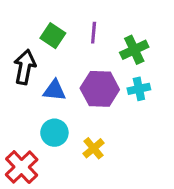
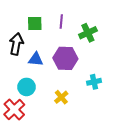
green square: (53, 36) -> (35, 24), turned -35
cyan cross: (139, 89) -> (94, 82), moved
cyan circle: (54, 133) -> (27, 87), moved

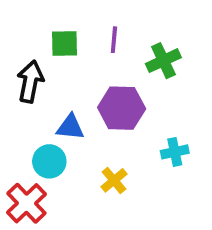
blue triangle: (36, 59) -> (70, 127), moved

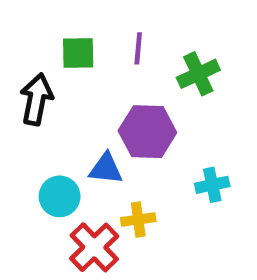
blue triangle: (70, 127) -> (106, 169), moved
yellow cross: (114, 180) -> (138, 220), turned 32
red cross: (26, 203) -> (94, 247), moved

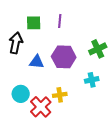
green cross: (198, 74) -> (98, 49), moved
blue triangle: (106, 169) -> (37, 62), moved
cyan circle: (60, 196) -> (21, 94), moved

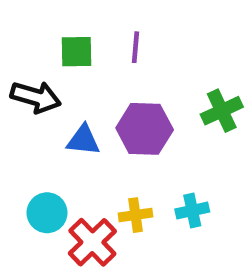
black arrow: (16, 43) -> (36, 97), turned 95
cyan cross: (92, 80) -> (192, 210), moved

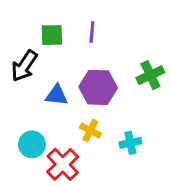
black arrow: (36, 97) -> (24, 66), turned 108
yellow cross: (136, 215) -> (90, 131), moved, turned 35

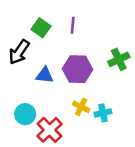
green square: (52, 35) -> (41, 28), turned 36
yellow cross: (90, 131) -> (81, 107), moved

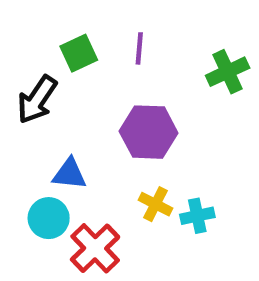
green square: (41, 28) -> (79, 53), turned 30
green cross: (119, 59) -> (228, 72), moved
blue triangle: (45, 75) -> (70, 174), moved

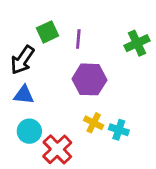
purple line: (139, 48) -> (78, 39), moved
blue triangle: (70, 174) -> (24, 95), moved
cyan cross: (197, 216) -> (119, 130), turned 30

